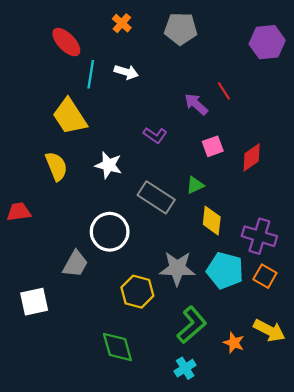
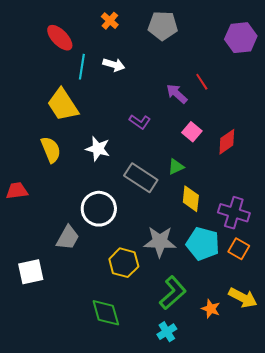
pink square: (213, 146) -> (192, 132), turned -30

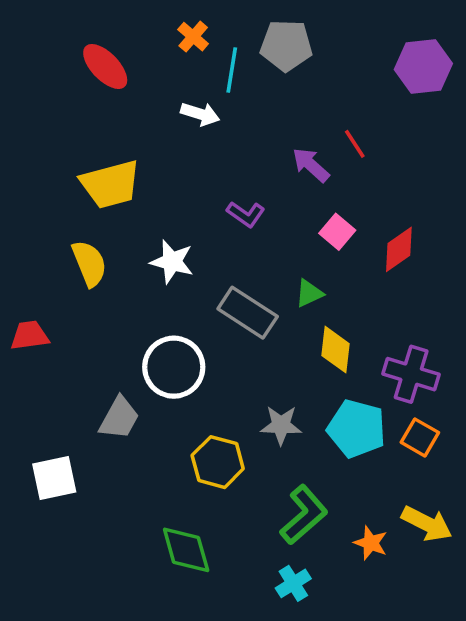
cyan line: (82, 67) -> (232, 70), moved
yellow trapezoid: (63, 105) -> (110, 184), turned -72
gray star: (160, 242) -> (281, 425), size x0.7

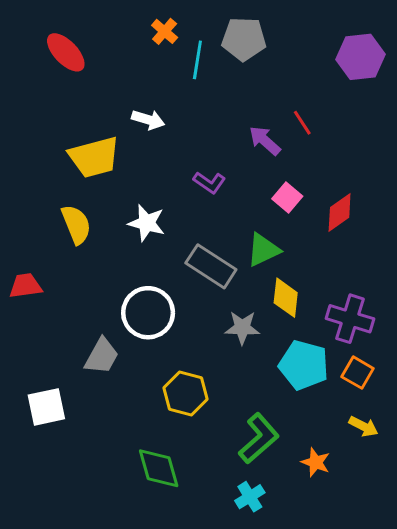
red ellipse: (105, 66) -> (66, 52), moved
white arrow: (200, 114) -> (148, 120), moved
green triangle: (309, 293) -> (263, 250), size x1.4
gray star: (281, 425) -> (242, 328), moved
yellow arrow: (427, 524) -> (364, 426), moved, size x0.7

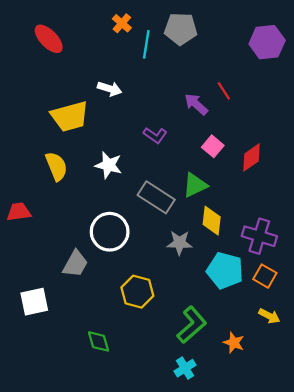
green diamond: (159, 468) -> (99, 341), moved, size x0.7

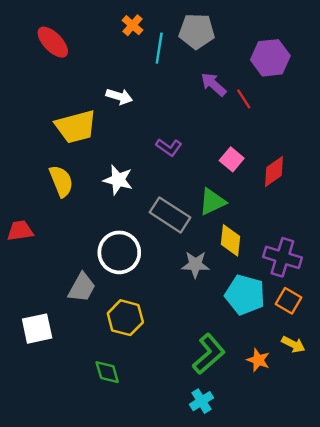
purple hexagon: (267, 42) -> (270, 58), moved
purple arrow: (196, 104) -> (214, 84), moved
yellow hexagon: (137, 292) -> (125, 318), moved
orange star: (234, 343) -> (258, 360), moved

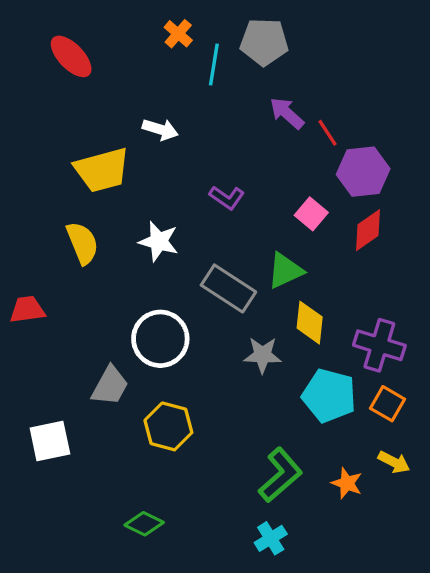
purple hexagon: (270, 58) -> (363, 172), moved
green diamond: (107, 372) -> (144, 524), moved, turned -48

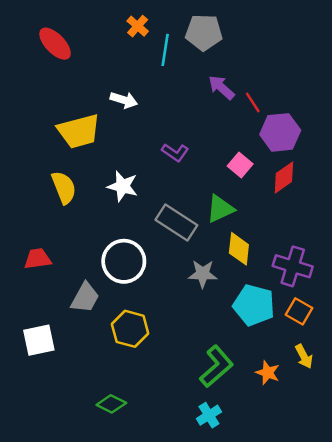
red trapezoid: (27, 310) -> (38, 259), moved
yellow arrow: (394, 462) -> (304, 356), turned 35

